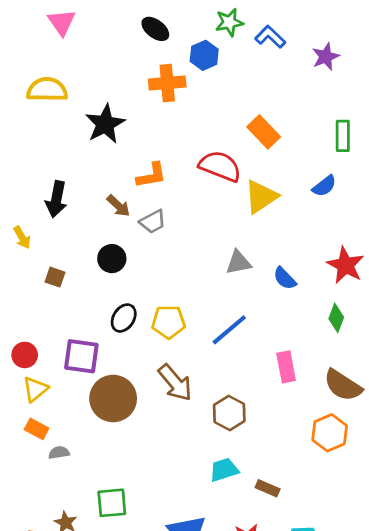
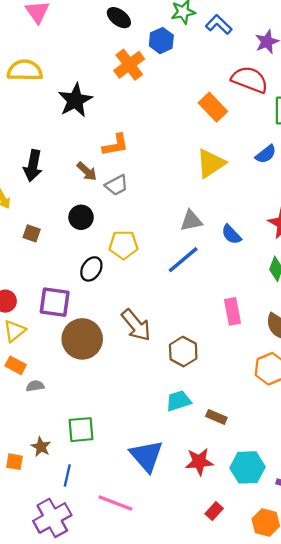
orange cross: (167, 83) -> (129, 65), turned -32
red semicircle: (220, 166) -> (250, 80), moved
yellow pentagon: (169, 322) -> (123, 245), moved
blue line: (229, 330) -> (183, 260), moved

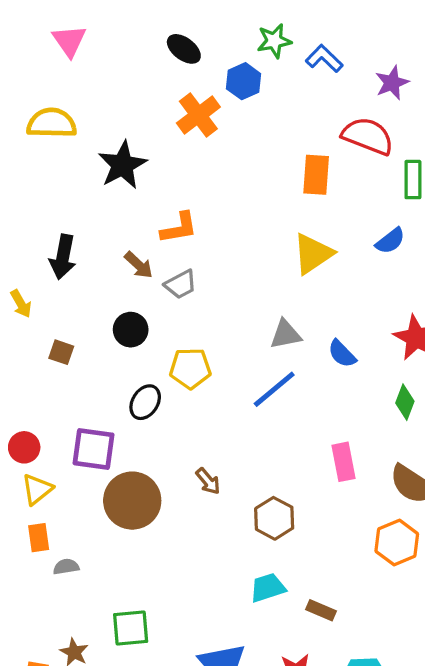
orange rectangle: (213, 107) -> (316, 175), turned 48
brown arrow: (136, 325) -> (208, 481), size x0.6
orange rectangle: (16, 365) -> (39, 538), turned 54

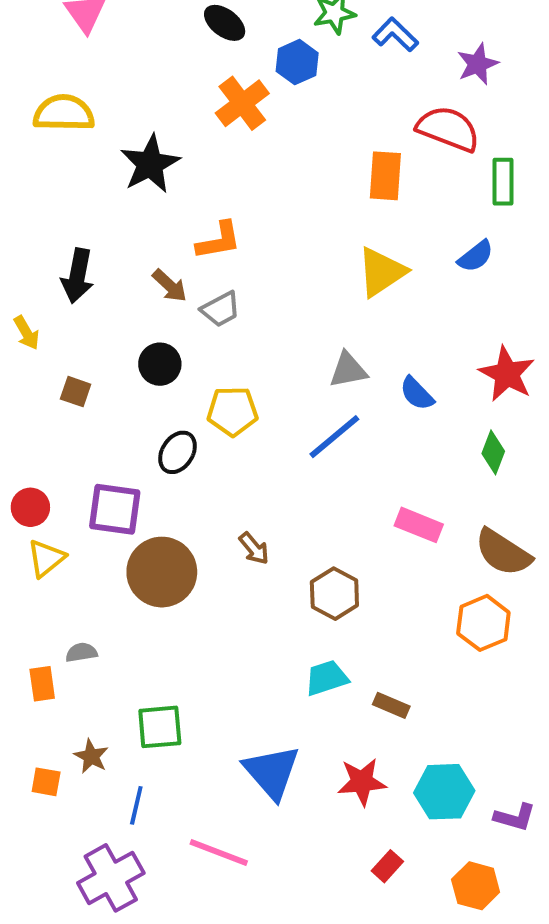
pink rectangle: (344, 462) -> (419, 525), turned -57
orange rectangle: (39, 538) -> (42, 684), moved

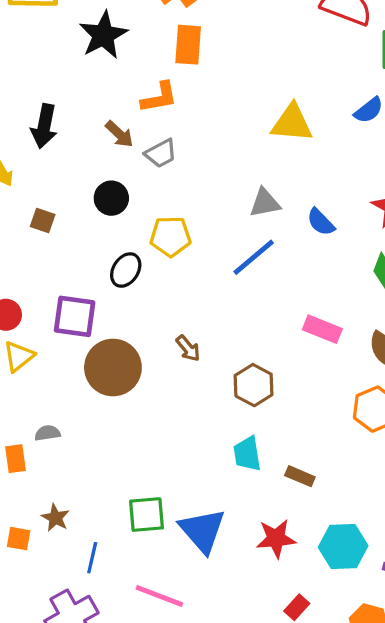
orange rectangle: (385, 176) -> (188, 45), moved
yellow triangle: (381, 272) -> (292, 123), turned 39
cyan trapezoid: (327, 678) -> (247, 454), turned -81
green square: (160, 727) -> (147, 515), moved

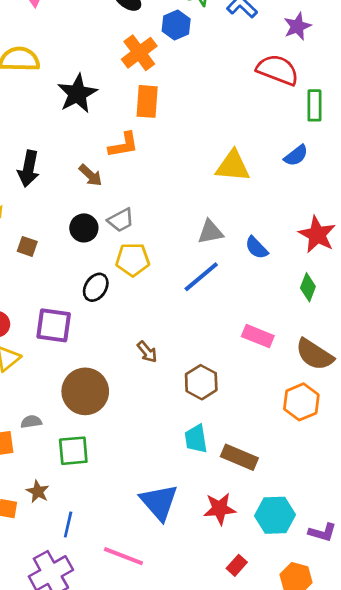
gray trapezoid: (161, 153) -> (121, 220), moved
brown circle: (113, 368) -> (85, 391), moved
brown rectangle: (300, 476) -> (239, 457), size x1.5
green square: (147, 515) -> (73, 451), moved

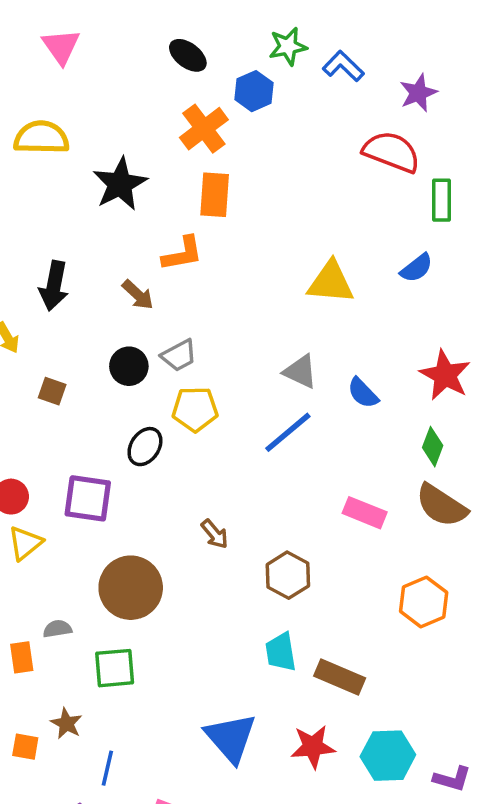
gray triangle: (210, 232) -> (300, 372), turned 36
brown semicircle: (314, 354) -> (441, 506), moved

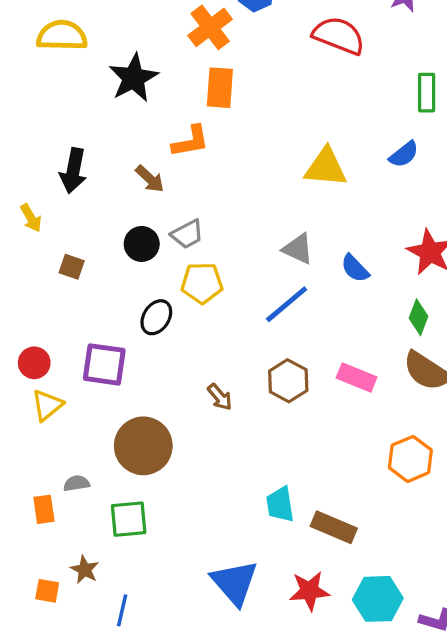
red semicircle: (391, 152) -> (339, 36), moved
brown hexagon: (288, 575) -> (288, 381), moved

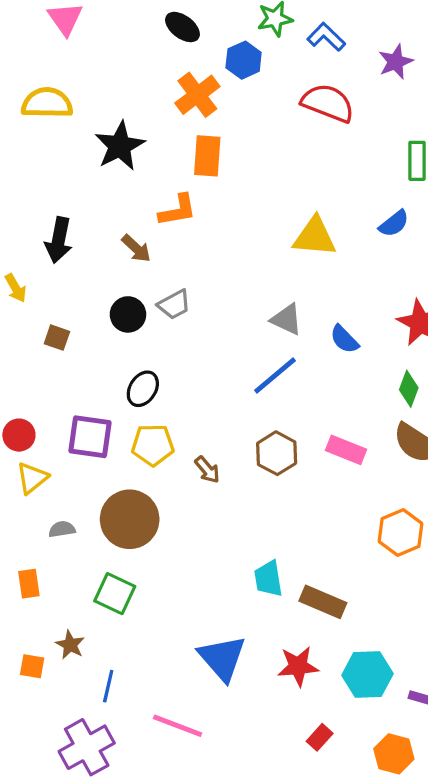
yellow pentagon: (202, 283) -> (153, 445), moved
gray semicircle: (77, 483) -> (62, 529), moved
green square: (129, 519) -> (115, 594), turned 30

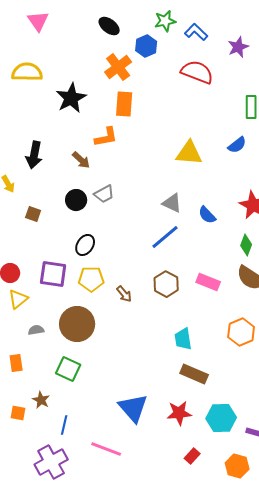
cyan trapezoid: (268, 579) -> (183, 339), moved

